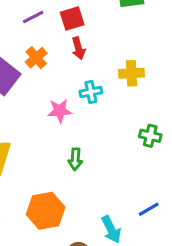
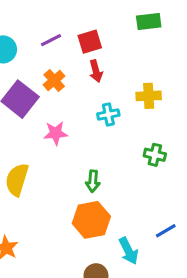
pink star: (60, 111) -> (56, 133), moved
green cross: (150, 136) -> (155, 155), moved
orange hexagon: (46, 211) -> (91, 220), moved

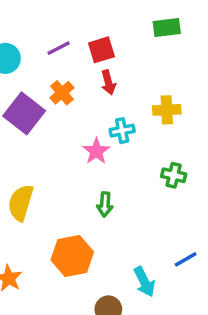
pink star: (56, 133) -> (96, 151), moved, turned -30
orange hexagon: (91, 220) -> (72, 256), moved

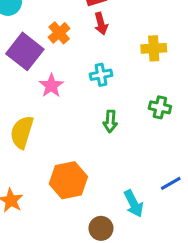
cyan cross: (122, 131) -> (101, 75), moved
pink star: (96, 151) -> (51, 86), moved
green arrow: (105, 204) -> (110, 121), moved

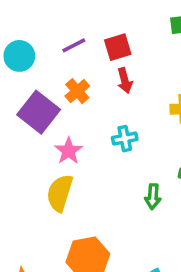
green arrow: (110, 121) -> (153, 196), moved
yellow semicircle: (22, 132) -> (60, 193), moved

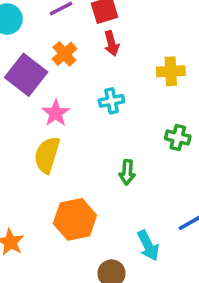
green arrow: (153, 196) -> (127, 172), moved

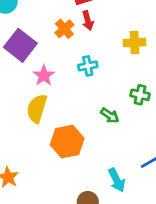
orange cross: (64, 54) -> (64, 29), moved
green arrow: (127, 172) -> (110, 115), moved, turned -60
orange hexagon: (75, 219) -> (67, 142), moved

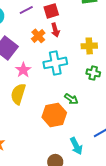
cyan cross: (88, 66) -> (55, 63), size x1.6
green cross: (140, 95) -> (93, 73), moved
orange hexagon: (67, 142) -> (54, 115), moved

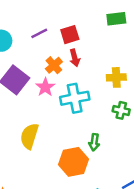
pink star: (23, 70) -> (45, 87), moved
green arrow: (71, 99) -> (94, 142), turned 64

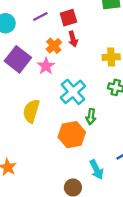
cyan cross: (75, 98) -> (73, 92), moved, turned -30

